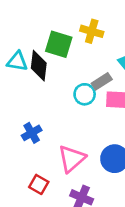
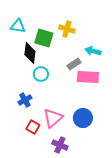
cyan triangle: (17, 61) -> (18, 26), moved
cyan circle: (85, 94) -> (41, 74), moved
red square: (39, 184) -> (33, 127), moved

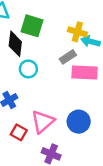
yellow cross: (67, 29) -> (77, 32), moved

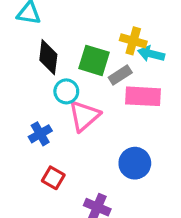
green square: (32, 26) -> (94, 60), moved
pink triangle: (43, 122) -> (84, 116), moved

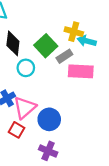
green square: (94, 60) -> (46, 46), turned 30
pink triangle: (84, 116) -> (25, 108), moved
blue circle: (135, 163) -> (49, 119), moved

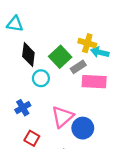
pink triangle: (25, 108) -> (62, 117), moved
blue circle: (49, 119) -> (83, 128), moved

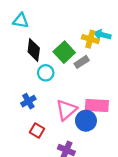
cyan arrow: (100, 52) -> (102, 35), moved
pink rectangle: (94, 82) -> (97, 105), moved

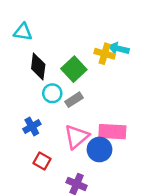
gray rectangle: (82, 62) -> (74, 100), moved

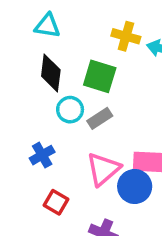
cyan triangle: (23, 32) -> (47, 26), moved
yellow cross: (105, 54) -> (126, 36), moved
green square: (74, 69) -> (100, 76), turned -30

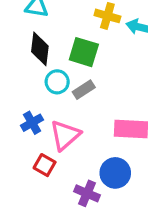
pink triangle: (103, 169) -> (65, 135), moved
blue circle: (135, 186) -> (115, 173), moved

